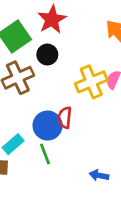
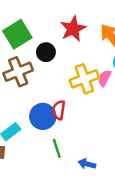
red star: (52, 19) -> (73, 29), moved
green line: (45, 154) -> (57, 148), moved

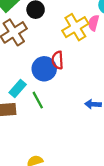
green line: (57, 148) -> (38, 100), moved

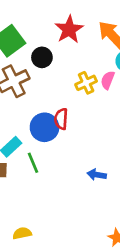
yellow cross: (75, 27) -> (86, 83), size x0.7

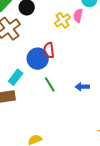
green line: (33, 163) -> (50, 84), moved

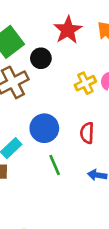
red semicircle: (49, 50) -> (87, 133), moved

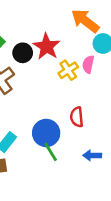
red star: (68, 30) -> (47, 47), moved
blue circle: (44, 128) -> (46, 133), moved

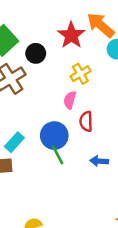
red star: (47, 47) -> (71, 35), moved
pink semicircle: (88, 64) -> (70, 100), moved

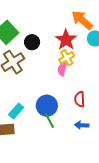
red star: (71, 35) -> (66, 40), moved
pink semicircle: (70, 100) -> (62, 69), moved
red semicircle: (86, 121) -> (80, 99), moved

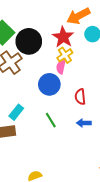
orange arrow: (82, 20) -> (78, 16), turned -65
black circle: (32, 42) -> (29, 41), size x1.6
blue circle: (47, 106) -> (49, 84), moved

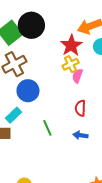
black circle: (29, 41) -> (31, 25), moved
pink semicircle: (61, 67) -> (77, 76), moved
blue circle: (49, 84) -> (28, 91), moved

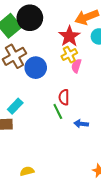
blue circle: (28, 91) -> (36, 68), moved
red semicircle: (80, 108) -> (64, 97), moved
green line: (47, 128) -> (58, 111), moved

